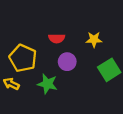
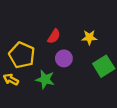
red semicircle: (57, 38) -> (54, 36), turned -56

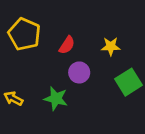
yellow pentagon: (22, 55) -> (24, 34), moved

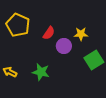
purple circle: (79, 72) -> (64, 46), moved

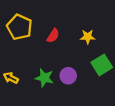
purple circle: (64, 46) -> (68, 76), moved

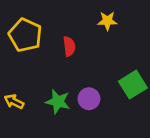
red semicircle: (53, 36) -> (69, 46), turned -40
yellow star: (88, 37) -> (107, 21), moved

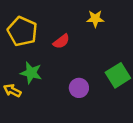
red semicircle: (69, 46) -> (61, 41), turned 60
green star: (58, 102) -> (31, 73), moved

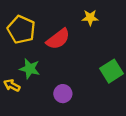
red semicircle: (61, 41) -> (58, 39), size x1.5
purple circle: (79, 88) -> (63, 94), moved

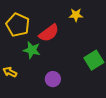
green star: (30, 69) -> (32, 50), moved

